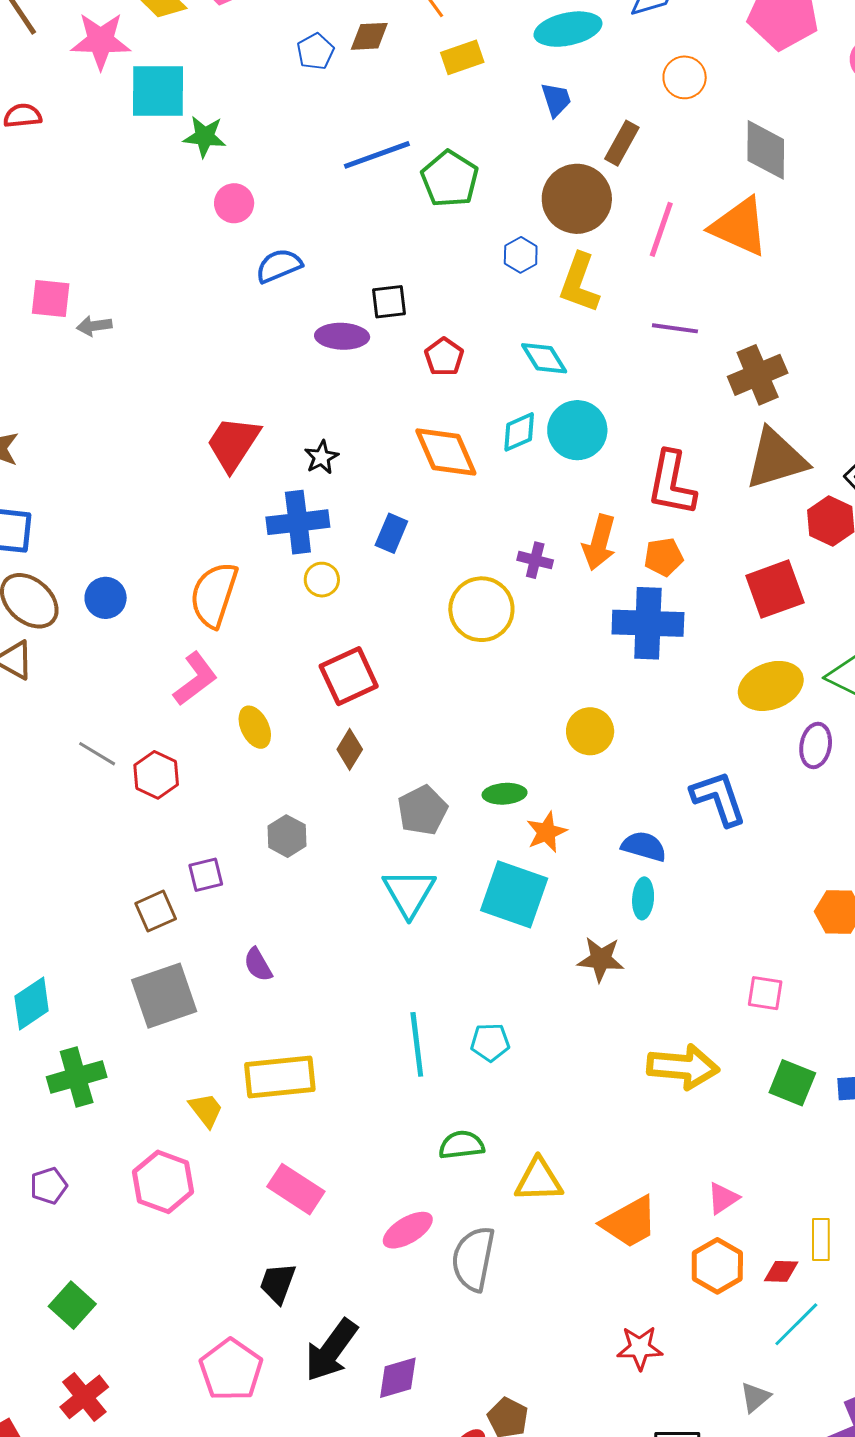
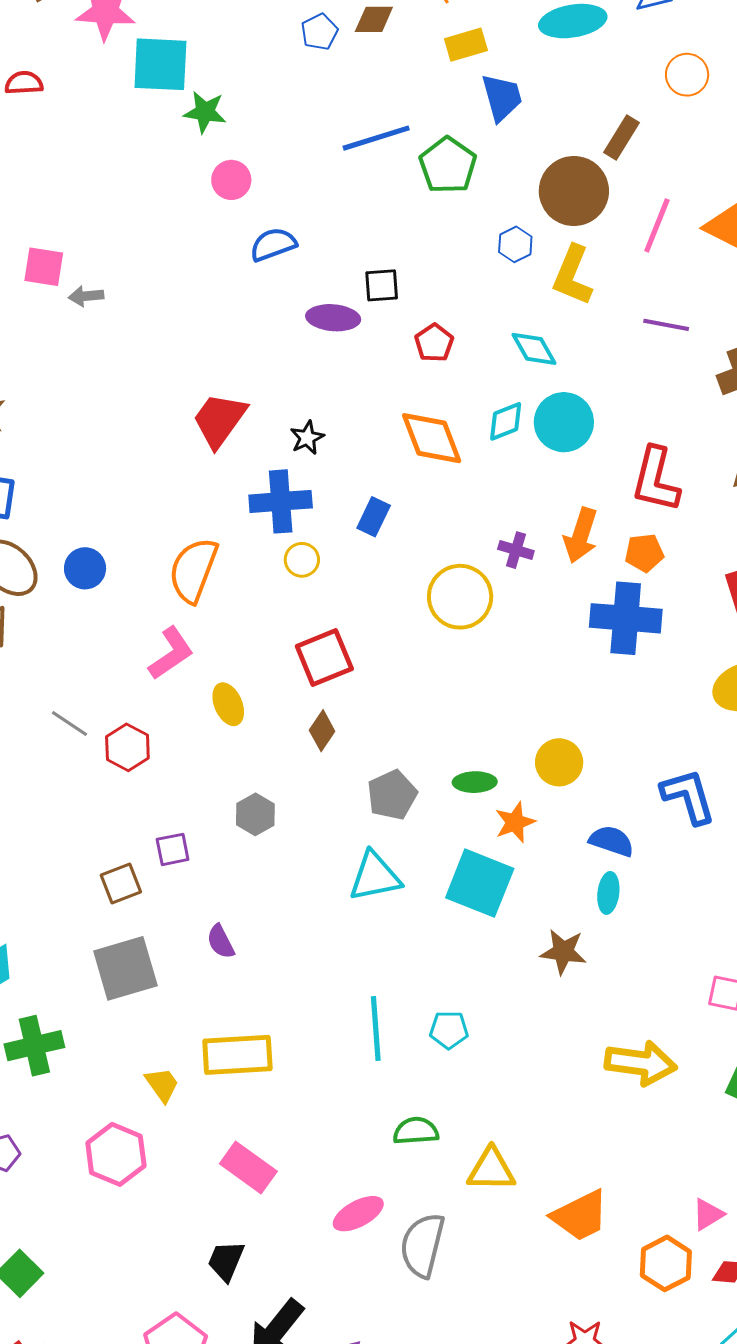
blue trapezoid: (556, 100) -> (502, 97), moved, size x1.4
yellow circle: (590, 731) -> (559, 762), moved
cyan triangle: (409, 893) -> (375, 877), turned 46
pink triangle: (723, 1198) -> (708, 1214), moved

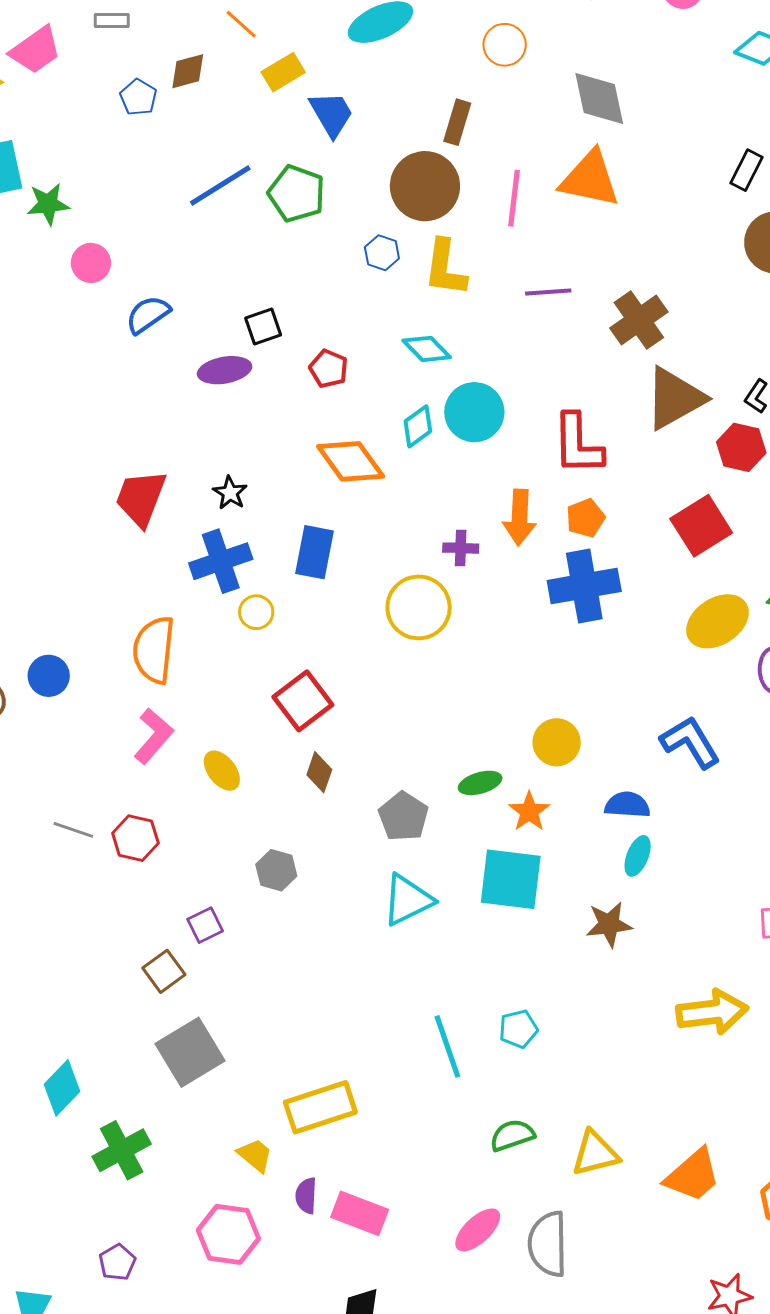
blue rectangle: (374, 517) -> (314, 552), size x1.4
cyan ellipse: (608, 893) -> (638, 856), turned 30
purple semicircle: (221, 942) -> (306, 1196), moved, turned 45

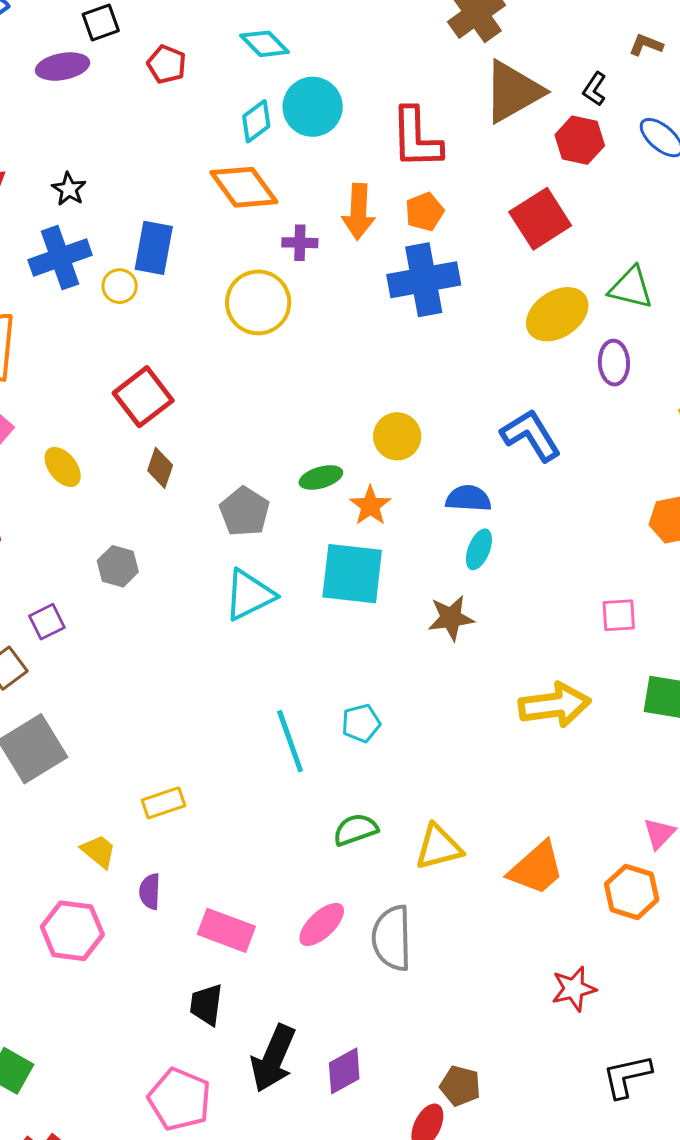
orange diamond: (351, 461) -> (244, 187), moved
yellow circle: (256, 612) -> (120, 286), moved
yellow rectangle: (320, 1107) -> (163, 803), size x0.6
pink rectangle: (360, 1213) -> (226, 930), moved

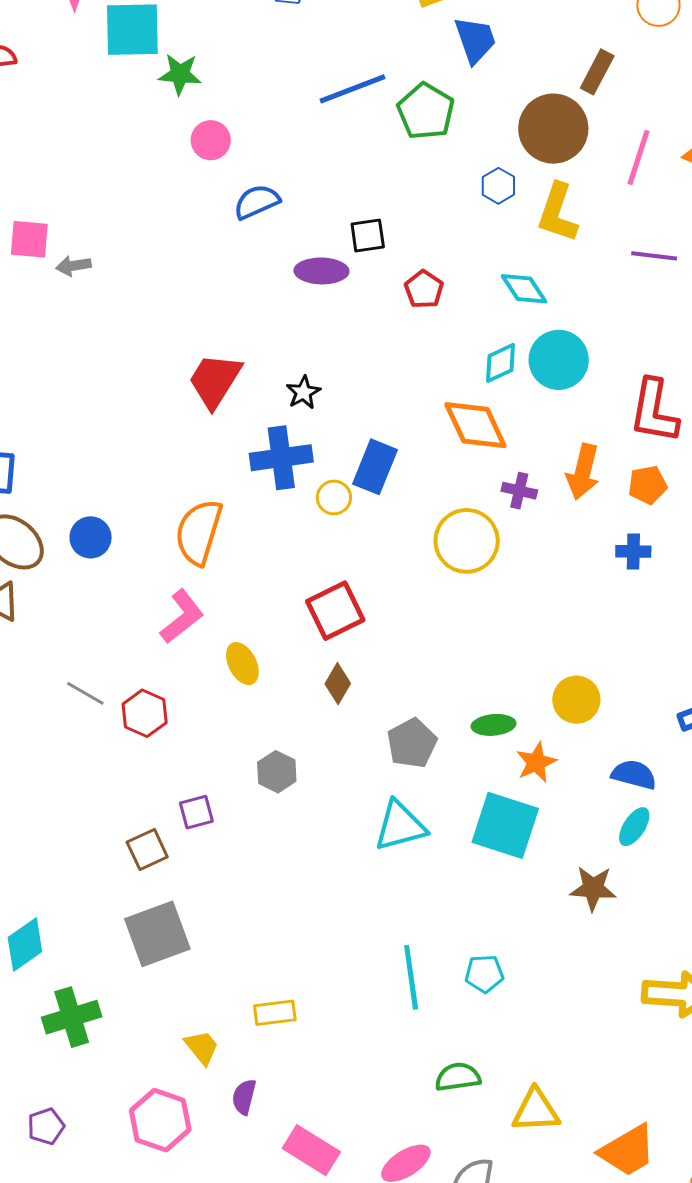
blue cross: (424, 280) -> (633, 551), size x0.5

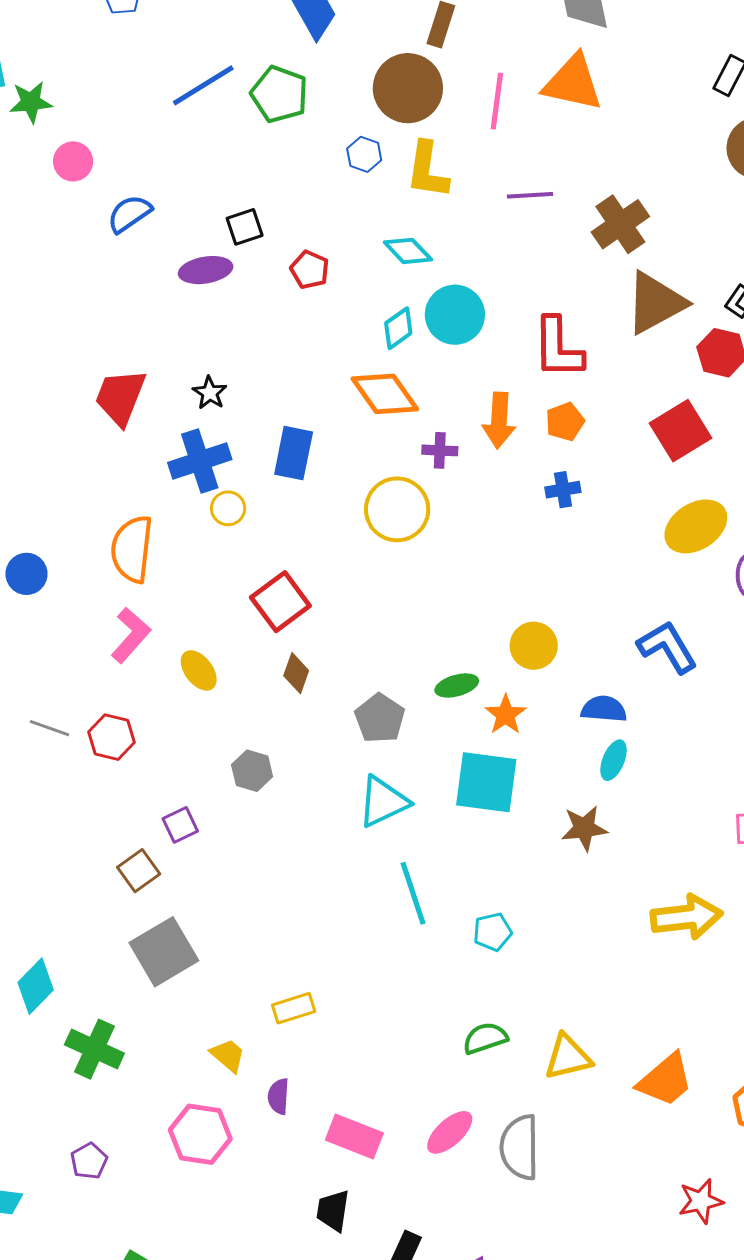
yellow circle: (334, 497) -> (228, 508), moved
cyan line: (411, 977) -> (413, 893), moved
green cross: (72, 1017) -> (94, 1049), turned -38

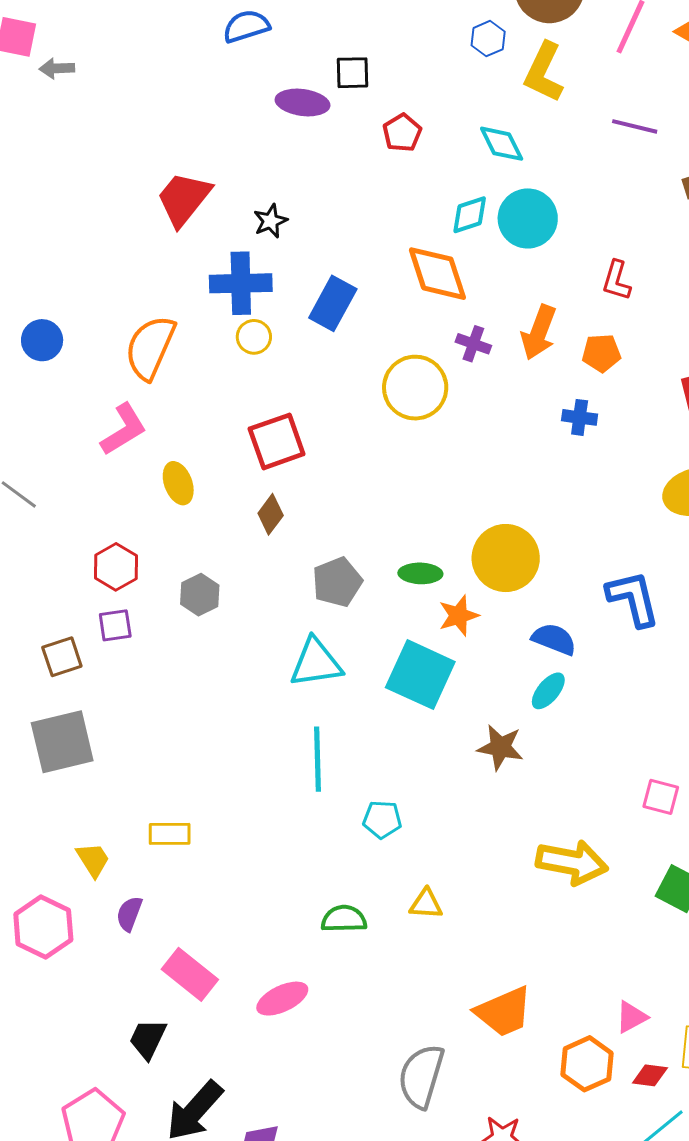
red L-shape: (558, 348) -> (616, 280), size x0.6
yellow circle: (534, 646) -> (506, 558), size x1.4
red hexagon: (112, 737) -> (116, 567), moved
yellow triangle: (568, 1057) -> (426, 904), moved, size x0.7
gray semicircle: (520, 1147) -> (421, 1076), moved

